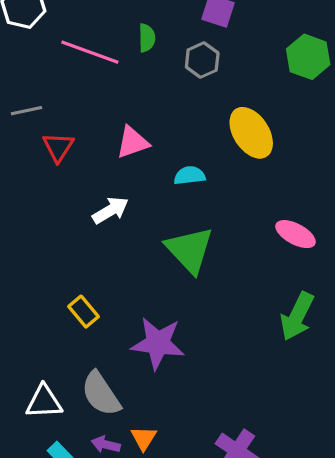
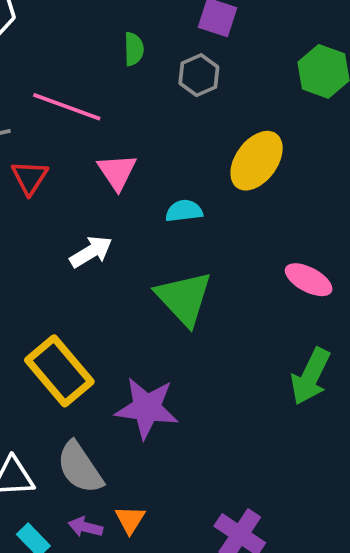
pink line: (90, 52) -> (67, 107), moved
yellow ellipse: (251, 133) -> (257, 161), turned 69
pink triangle: (133, 142) -> (117, 172), turned -45
yellow rectangle: (84, 312) -> (59, 371), size x1.8

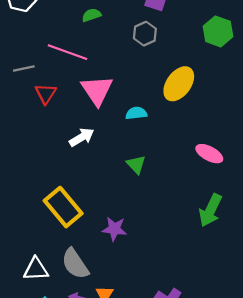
green semicircle: (134, 49) -> (91, 15), moved, turned -108
pink triangle: (117, 172) -> (97, 90), size x1.4
green triangle: (184, 298) -> (136, 165), size x0.6
purple star: (147, 408) -> (114, 229), size x0.7

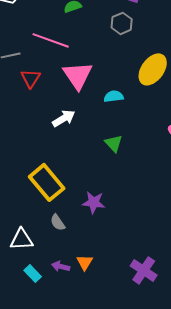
gray semicircle: (75, 264) -> (58, 222), moved, size x0.6

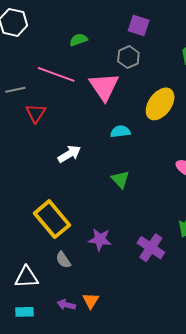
pink triangle: (78, 75) -> (104, 87), moved
purple cross: (144, 270) -> (151, 248), moved
cyan rectangle: (33, 273) -> (25, 312), moved, turned -48

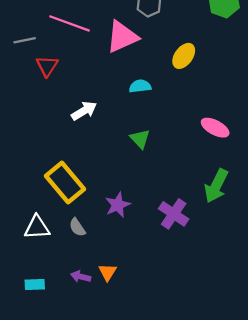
pink triangle: (104, 87) -> (122, 37), turned 40
yellow ellipse: (160, 104) -> (184, 56), size x0.7
purple star: (100, 239) -> (118, 205), turned -30
white triangle: (27, 277) -> (37, 227), moved

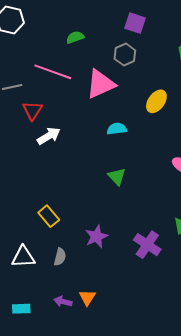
white arrow: (84, 111) -> (49, 136), moved
yellow rectangle: (65, 183) -> (49, 216), size x0.6
gray semicircle: (77, 227) -> (60, 257), turned -132

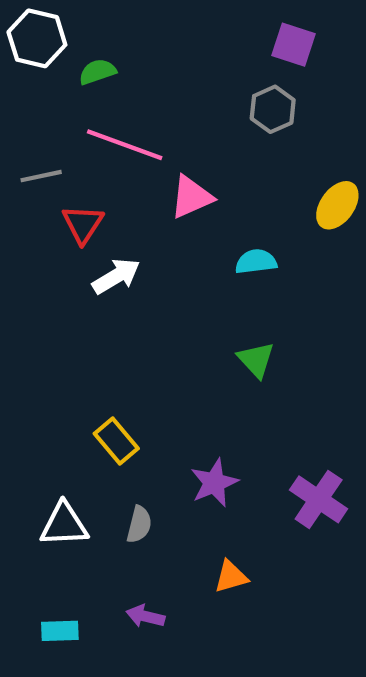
green semicircle: (75, 37) -> (97, 72), moved
pink triangle: (101, 84) -> (191, 197), moved, size x0.7
orange triangle: (87, 298) -> (231, 577), moved, turned 42

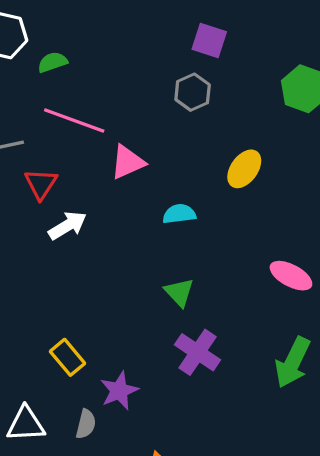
purple star: (214, 483) -> (119, 391), moved
purple cross: (319, 499) -> (198, 352), moved

